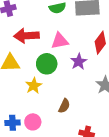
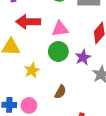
purple star: (79, 62) -> (83, 57), moved
green circle: (47, 64) -> (58, 51), moved

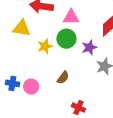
yellow star: (32, 70) -> (45, 46), moved

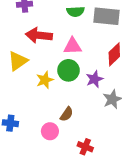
yellow triangle: (22, 28) -> (18, 61), turned -42
pink circle: (31, 87) -> (50, 131), moved

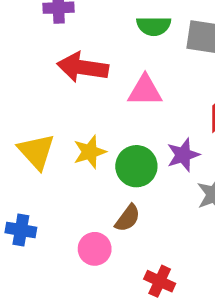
yellow triangle: (18, 61) -> (36, 151), moved, turned -40
green circle: (68, 70) -> (136, 166), moved

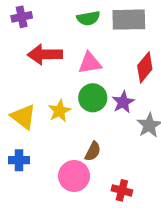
green circle: (136, 166) -> (93, 98), moved
blue cross: (21, 230) -> (19, 160), moved
pink circle: (95, 249) -> (74, 176), size x1.4

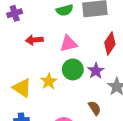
red arrow: (45, 54) -> (34, 40), size x0.7
brown semicircle: (93, 151) -> (95, 108), moved, turned -56

